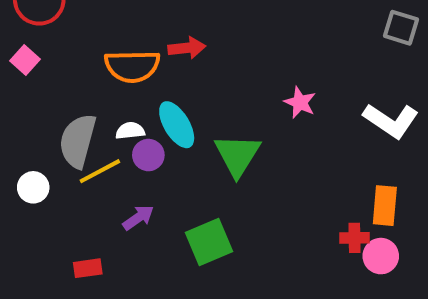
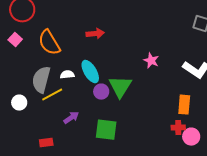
orange semicircle: (132, 66) -> (49, 43), moved, turned 60
purple circle: (148, 155) -> (101, 92), moved
orange rectangle: (385, 206) -> (184, 105), moved
green square: (209, 242) -> (106, 130), turned 30

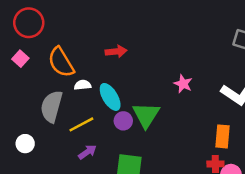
white semicircle: (67, 75) -> (83, 85), moved
yellow line: (52, 95) -> (81, 124), moved
white circle: (19, 103) -> (25, 144), moved

